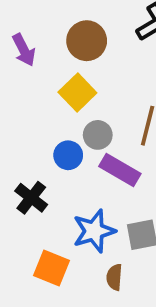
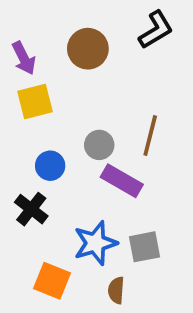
yellow square: (77, 92) -> (35, 102), moved, turned 30
blue circle: (68, 155) -> (50, 166), moved

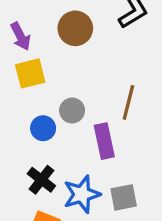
gray circle: (99, 145) -> (72, 110), moved
purple rectangle: (122, 181) -> (104, 141), turned 48
black cross: (31, 209) -> (41, 180), moved

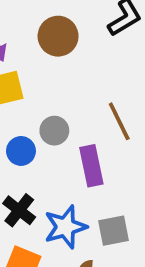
brown line: (128, 102) -> (119, 121), turned -40

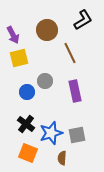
brown line: (119, 121) -> (70, 53), moved
purple rectangle: (91, 166) -> (75, 91), moved

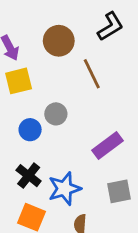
purple rectangle: (75, 91) -> (108, 145), moved, turned 65
gray square: (77, 135) -> (119, 191), moved

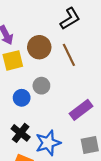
black L-shape: (110, 26) -> (70, 19), moved
brown circle: (59, 41) -> (39, 47), moved

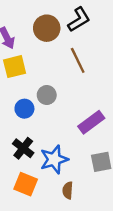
brown circle: (39, 47) -> (47, 28), moved

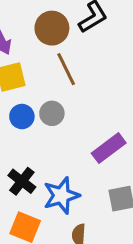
brown line: (78, 60) -> (66, 69), moved
blue circle: (24, 109) -> (22, 117), moved

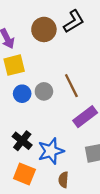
brown line: (66, 69) -> (71, 86), moved

